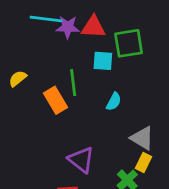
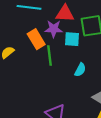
purple star: (68, 27) -> (54, 29), moved
orange rectangle: (56, 100) -> (36, 39), moved

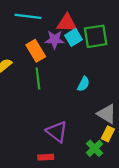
cyan square: (72, 39) -> (73, 37), moved, turned -35
green line: (50, 55) -> (38, 78), moved

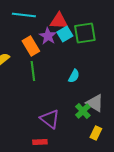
purple star: (55, 40) -> (48, 36), turned 30
yellow rectangle: (108, 134) -> (96, 133), moved
green cross: (95, 148) -> (83, 111), moved

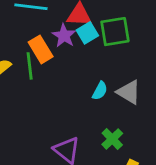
green line: (33, 71) -> (30, 66), moved
gray triangle: (95, 103) -> (129, 92), moved

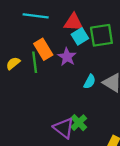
purple star: (64, 36) -> (67, 57), moved
green cross: (112, 139) -> (79, 123), moved

